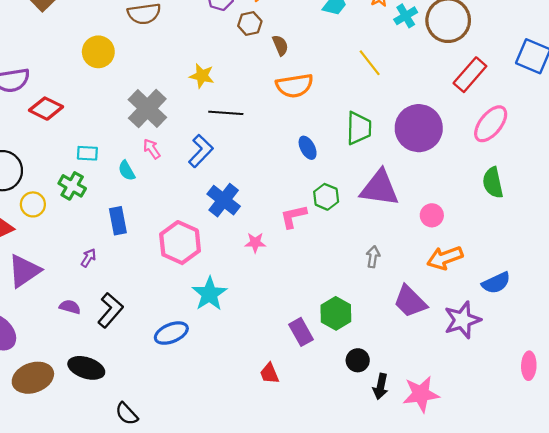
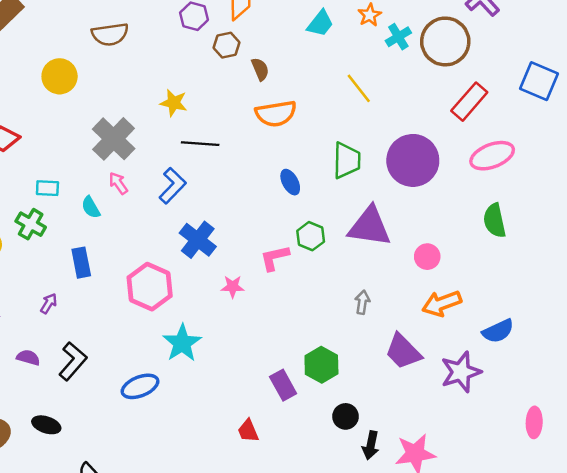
pink ellipse: (491, 124) -> (492, 156), turned 30
black ellipse: (86, 368) -> (46, 425), size x0.7

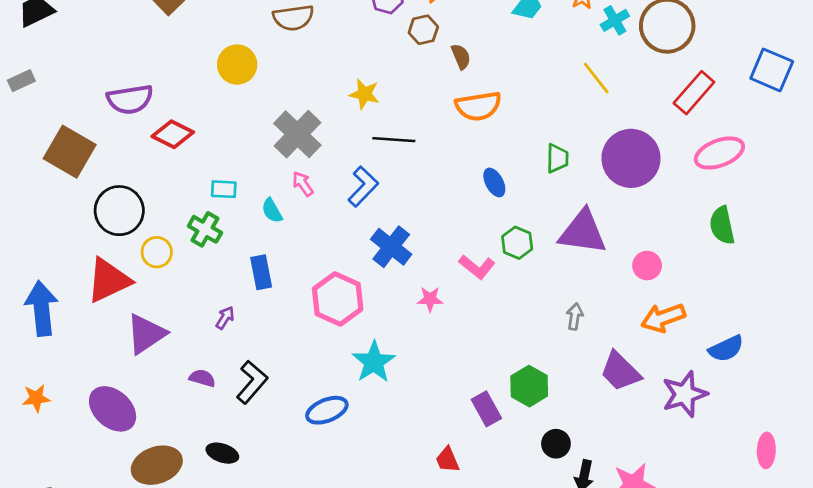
yellow line: (359, 88) -> (596, 78), moved
green trapezoid: (347, 160) -> (557, 158), size x0.7
pink L-shape: (275, 258) -> (477, 267), turned -128

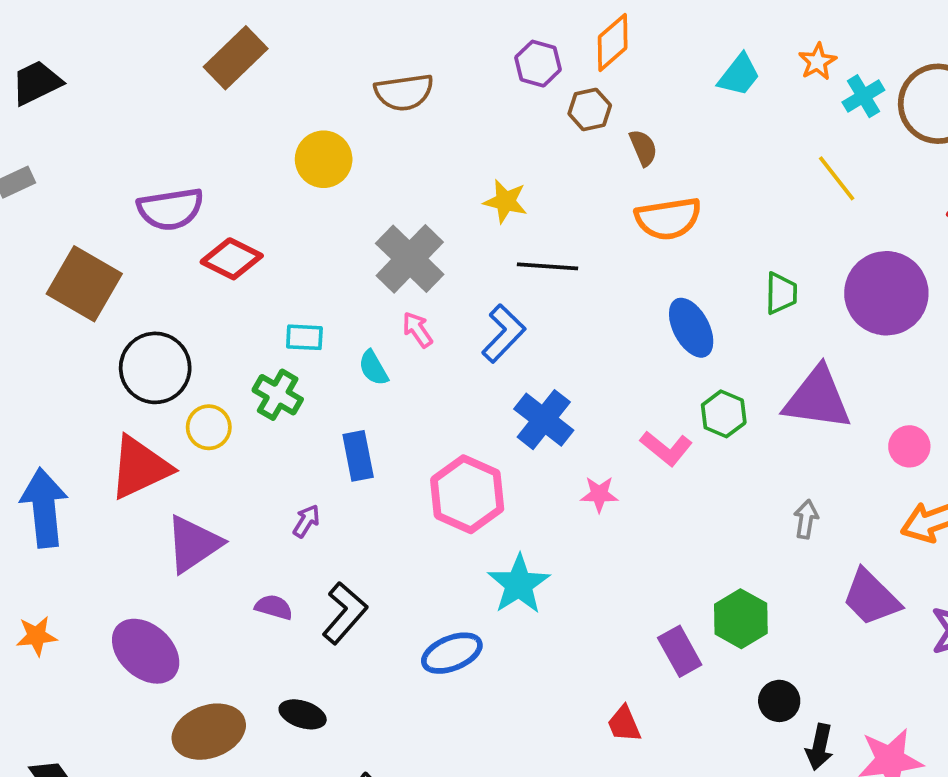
blue ellipse: (494, 182) -> (691, 328), size x1.4

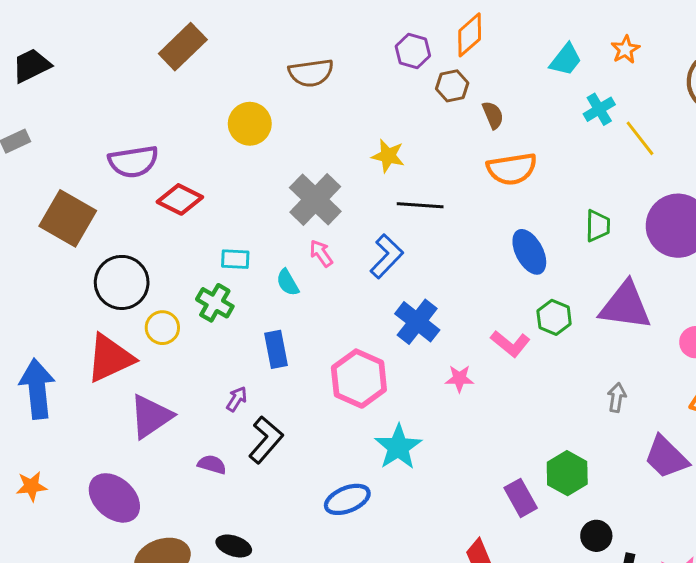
cyan cross: (863, 96) -> (599, 109), moved
black L-shape: (345, 613) -> (266, 440), moved

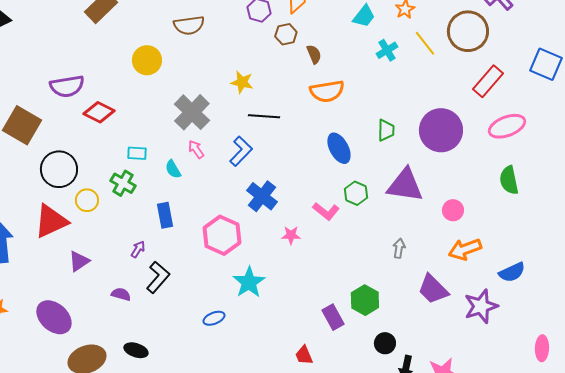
yellow line: (640, 138) -> (425, 43), moved
purple triangle: (151, 416) -> (79, 261), size x0.7
blue ellipse: (347, 499) -> (214, 318), size x0.7

